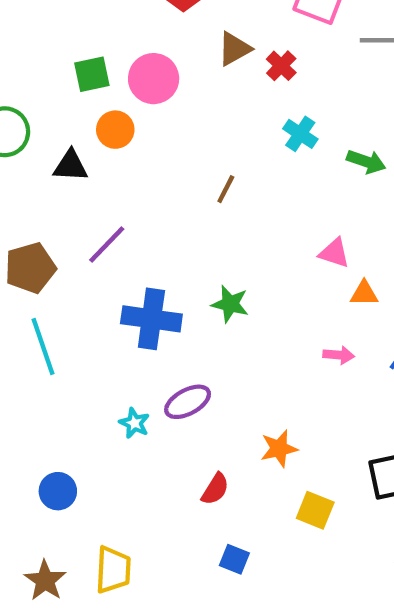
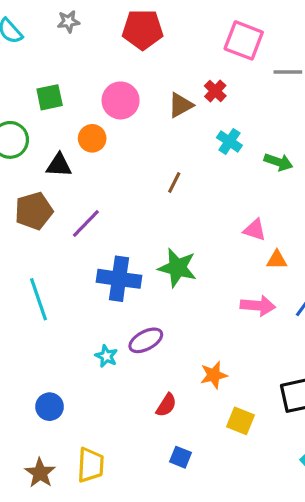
brown triangle: (234, 49) -> (181, 105), moved
green square: (92, 74) -> (50, 97), moved
brown pentagon: (30, 268) -> (34, 211), moved
green star: (230, 304) -> (177, 268), size x1.4
pink arrow: (339, 355) -> (258, 306), size x1.5

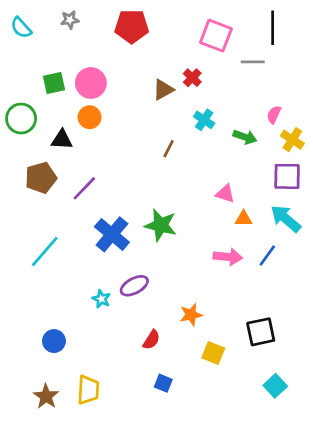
pink circle: (121, 100) -> (91, 83), moved
brown line: (174, 183) -> (169, 149), moved
blue cross: (119, 279) -> (112, 234), turned 32
cyan line: (38, 299) -> (45, 252), turned 60

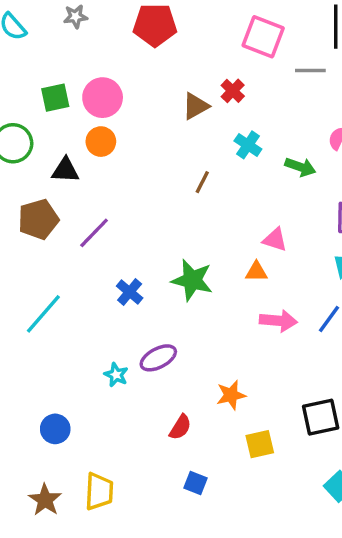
orange triangle: (244, 219) -> (256, 272), moved
blue cross: (112, 234) -> (130, 292), size x0.6
yellow square: (213, 353) -> (260, 444), turned -35

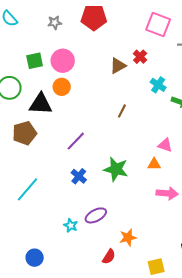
gray star: (75, 16) -> (55, 23), moved
cyan cross: (248, 145) -> (158, 85), moved
black triangle: (65, 170) -> (41, 104), size x1.4
purple line: (94, 233) -> (76, 141), moved
orange star: (231, 395) -> (128, 238), moved

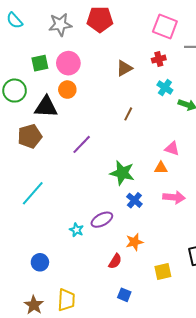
gray star: (55, 23) -> (60, 25), size x1.6
red cross: (140, 57) -> (159, 59), moved, turned 32
blue cross: (79, 176) -> (134, 200), moved

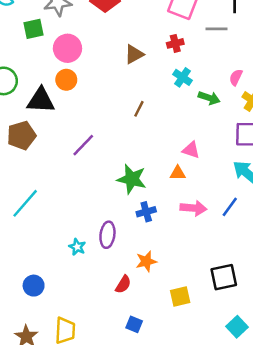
green square: (40, 63) -> (34, 29), moved
blue cross: (134, 200) -> (146, 212), turned 35
purple ellipse: (102, 220) -> (107, 235), turned -55

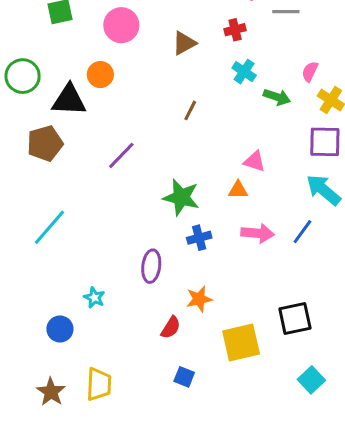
pink circle: (67, 48) -> (121, 25), moved
cyan star: (77, 247) -> (94, 298), moved
yellow square: (180, 296) -> (241, 342), size x1.5

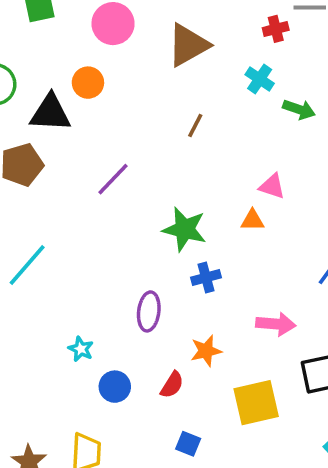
red cross: (235, 30) -> (276, 29), moved
brown triangle: (184, 43) -> (188, 45), size x1.5
pink arrow: (258, 233) -> (276, 324), moved
blue circle: (60, 329) -> (115, 387), moved

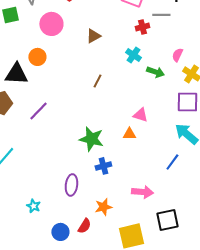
brown triangle: (188, 45) -> (93, 36), size x0.6
purple line: (113, 179) -> (38, 111), moved
blue circle: (115, 387) -> (60, 232), moved

